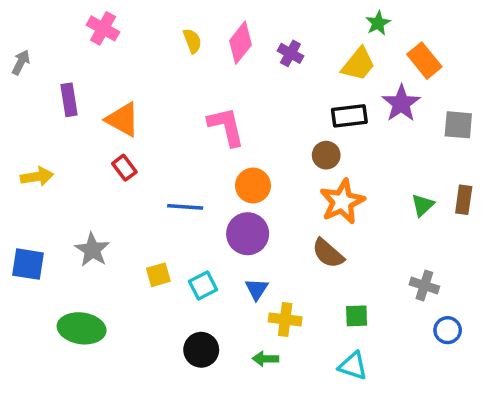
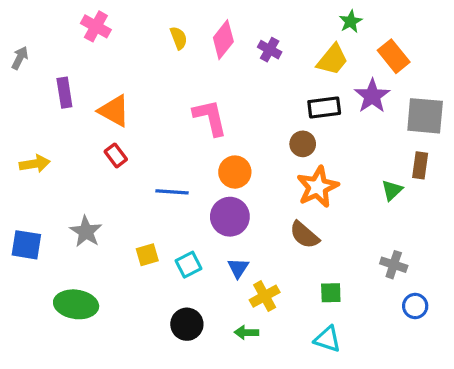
gray square: (458, 125) -> (425, 116), size x1.4
brown rectangle: (464, 200) -> (420, 165), moved
yellow cross: (285, 319) -> (265, 296), turned -36

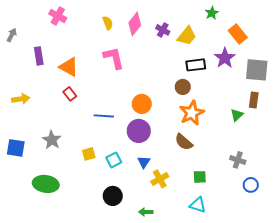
yellow trapezoid: (332, 60) -> (187, 36), moved
pink L-shape: (210, 117) -> (114, 58), moved
green arrow: (246, 332) -> (146, 212), moved

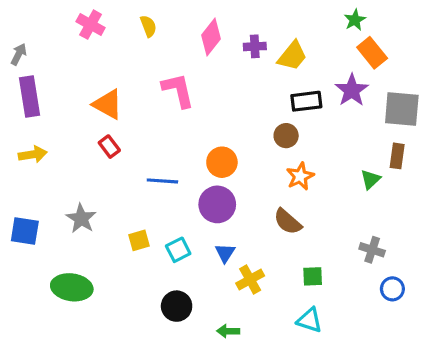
green star: (212, 13) -> (355, 20), moved
yellow semicircle: (108, 23) -> (148, 26), moved
purple cross: (163, 30) -> (255, 46), turned -32
purple rectangle: (39, 56) -> (30, 96), moved, size x1.4
orange star: (192, 113) -> (300, 176), size x0.7

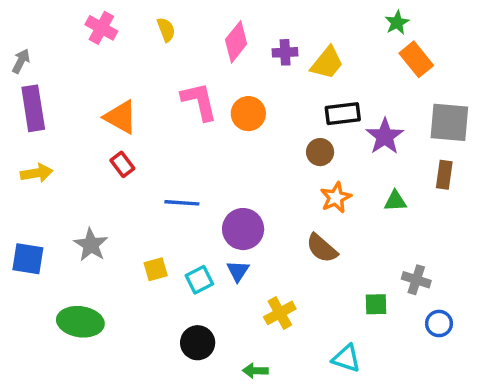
purple star: (352, 90) -> (385, 136), moved
orange circle: (222, 162) -> (248, 114), moved
green triangle: (371, 179) -> (395, 201), moved, turned 40
blue triangle: (225, 253) -> (238, 271), moved
green square: (313, 276) -> (376, 304), moved

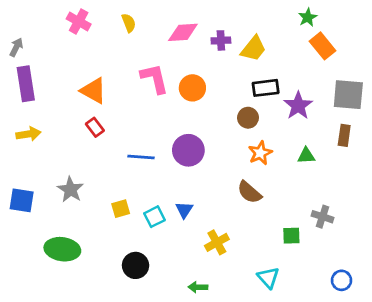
pink diamond: (236, 42) -> (183, 32), turned 48
purple circle: (243, 229) -> (188, 150), moved
blue circle: (439, 323) -> (342, 280), moved
black circle: (198, 343) -> (136, 265), moved
cyan triangle: (346, 358) -> (268, 278), turned 30

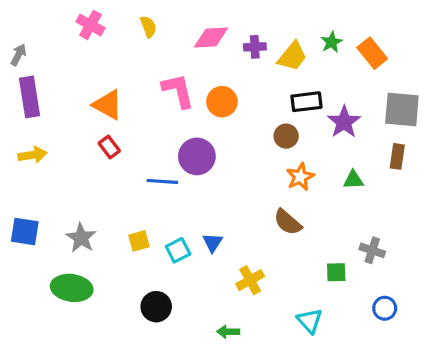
green star: (308, 17) -> (331, 42), moved
purple circle: (188, 150) -> (197, 156), moved
gray star: (70, 190) -> (81, 238), moved
blue circle: (342, 280) -> (385, 308), moved

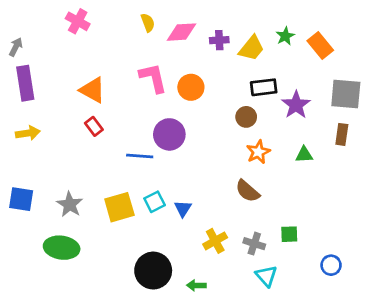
yellow semicircle: (148, 27) -> (148, 23), moved
yellow square: (139, 241) -> (119, 207), size x1.6
cyan square: (178, 250) -> (155, 202), moved
gray cross: (372, 250) -> (254, 244), moved
black circle: (156, 307) -> (153, 271), moved, size x1.4

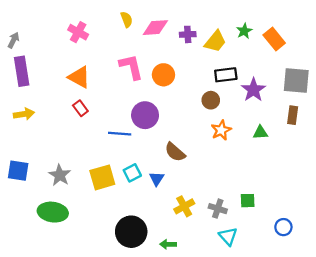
pink cross: (78, 21) -> (78, 32), moved
brown semicircle: (247, 191) -> (175, 152), moved

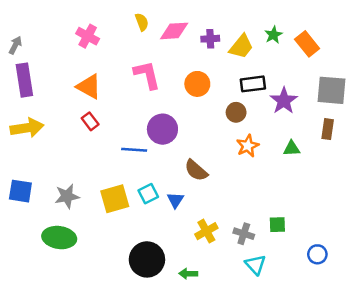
orange circle: (163, 75) -> (197, 84), moved
yellow arrow: (24, 114) -> (27, 128), size x1.4
gray star: (60, 175) -> (67, 196), turned 30

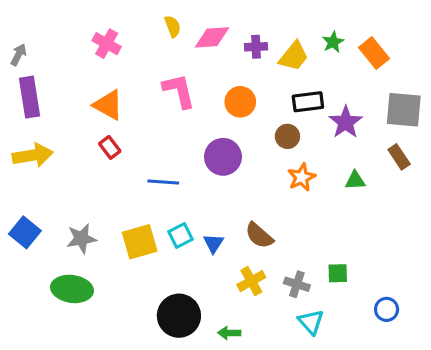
purple circle: (162, 129) -> (223, 157), moved
brown rectangle: (328, 129) -> (399, 157), turned -42
brown semicircle: (196, 170) -> (259, 235), moved
blue square: (20, 191) -> (25, 232), turned 30

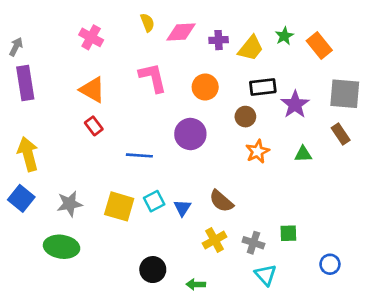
yellow arrow: (33, 155) -> (28, 154), moved, turned -96
yellow square: (140, 242) -> (119, 206), turned 32
black circle: (179, 316) -> (153, 270), size x0.7

